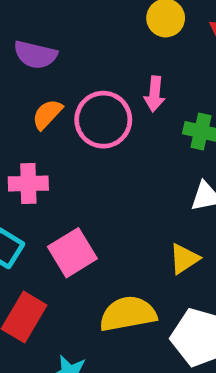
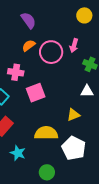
purple semicircle: (35, 55) -> (28, 20), turned -150
pink square: (72, 253) -> (36, 93), moved

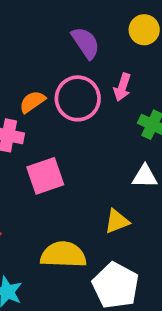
purple semicircle: (28, 20) -> (86, 43), moved
orange semicircle: (29, 46) -> (32, 102), moved

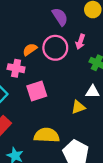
yellow triangle: (117, 221) -> (78, 107), moved

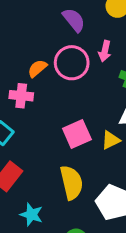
pink square: (37, 91) -> (77, 134), moved
yellow semicircle: (47, 135) -> (72, 183), turned 80

